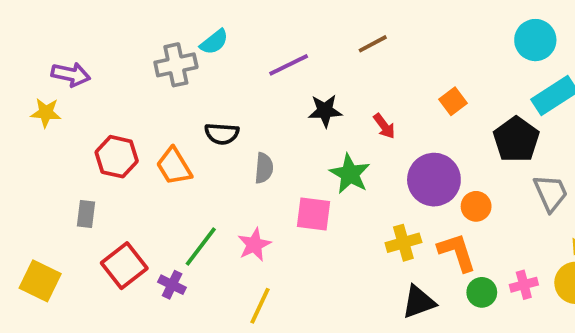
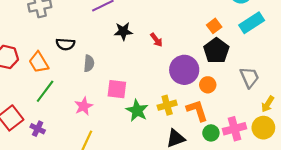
orange square: (453, 101) -> (214, 26), moved
black pentagon: (516, 139) -> (216, 51), moved
green star: (350, 174) -> (137, 110), moved
green line: (201, 246) -> (45, 91), moved
pink cross: (524, 285) -> (234, 129), size x1.5

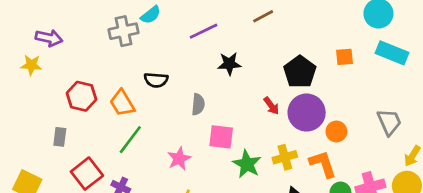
cyan rectangle: (252, 23) -> (392, 53), turned 55
orange square: (214, 26) -> (345, 57), turned 32
red arrow: (156, 40) -> (271, 106), moved
black pentagon: (216, 51) -> (300, 72), moved
gray semicircle: (89, 63) -> (198, 104), moved

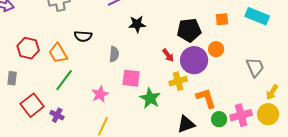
black pentagon: (300, 72) -> (189, 30), turned 30
orange circle: (336, 131) -> (216, 49), moved
yellow cross: (285, 157) -> (178, 81), moved

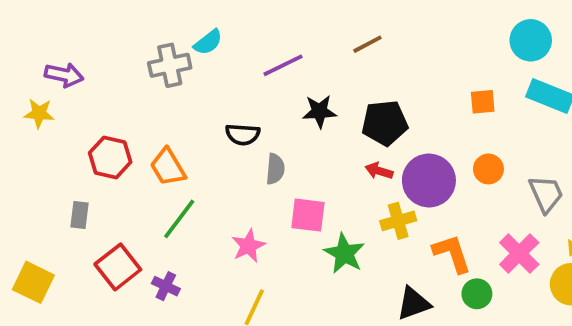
black pentagon: (189, 30) -> (385, 123), moved
black semicircle: (83, 36) -> (243, 134), moved
orange circle: (216, 49) -> (488, 169), moved
red arrow: (168, 55) -> (379, 171), turned 144
pink cross: (241, 115) -> (519, 253), moved, turned -30

